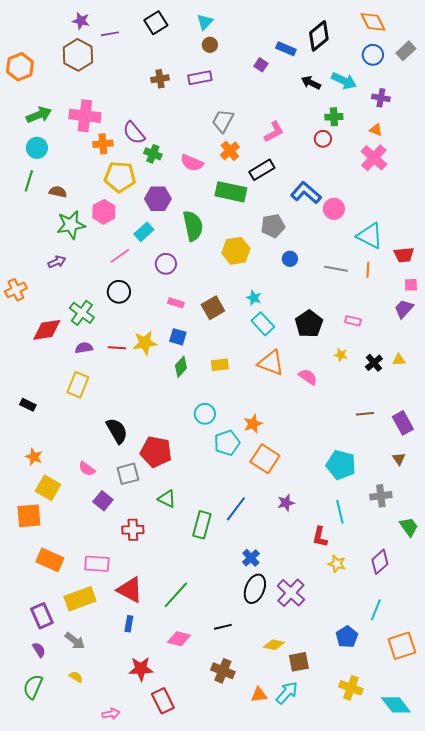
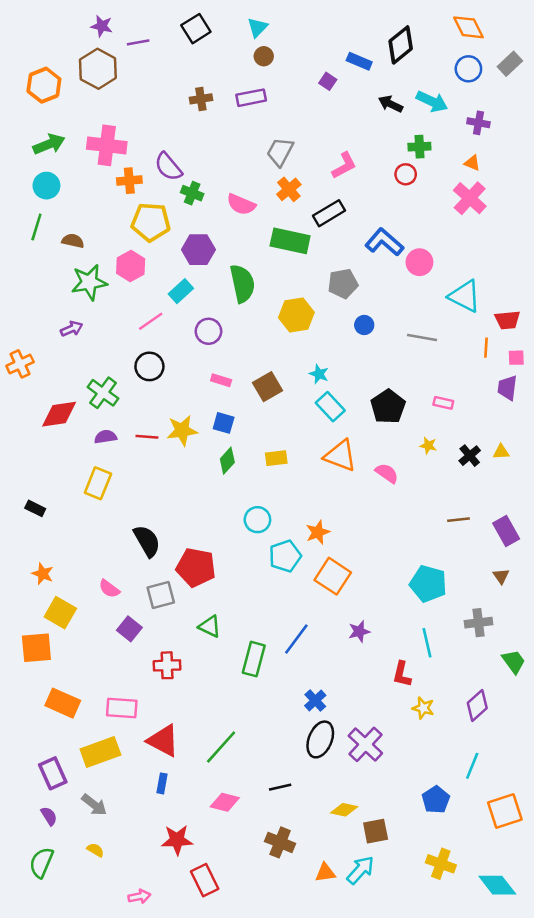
orange hexagon: (20, 67) -> (44, 85), moved
orange line: (368, 270) -> (486, 348), moved
purple trapezoid: (404, 309) -> (507, 388), turned -35

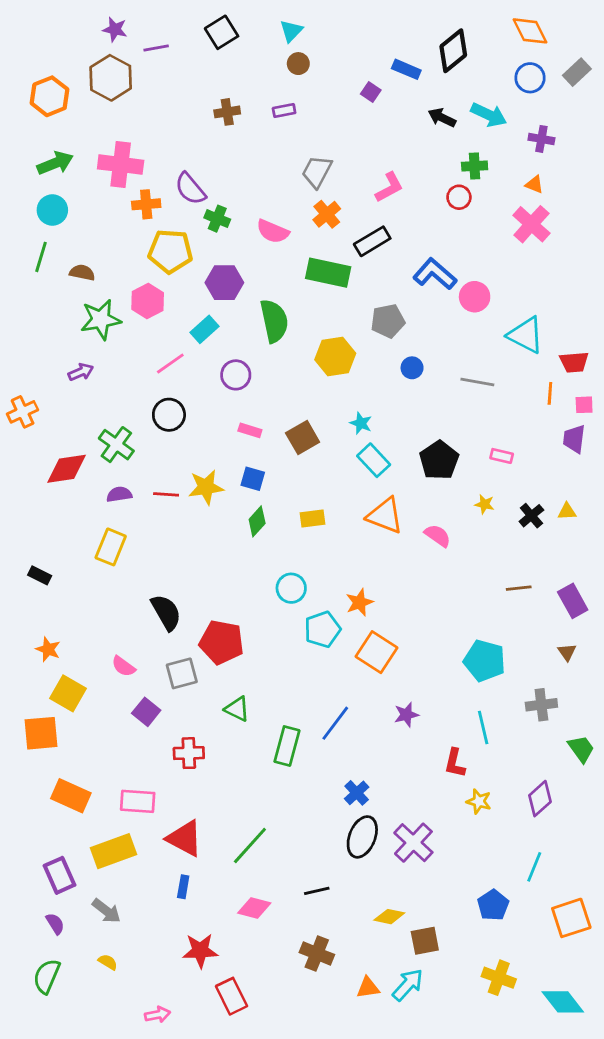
purple rectangle: (251, 98) -> (284, 111), size x0.7

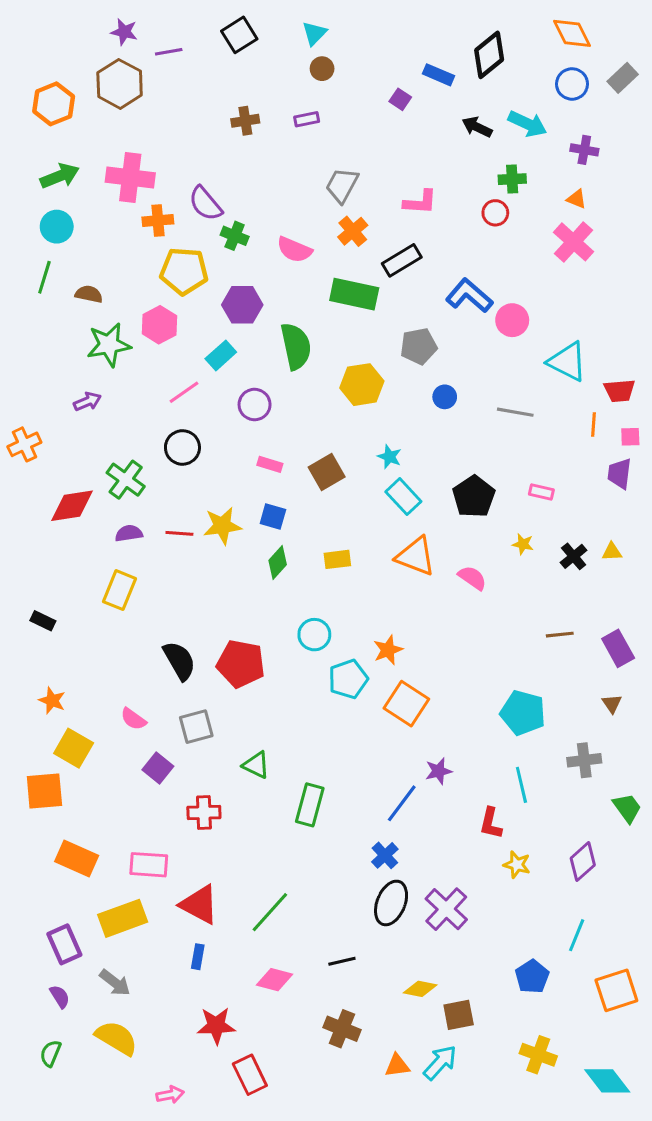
pink L-shape: (389, 187) -> (420, 202), turned 32
red pentagon: (222, 642) -> (241, 664), moved
blue line: (335, 723) -> (402, 803), moved
yellow semicircle: (108, 962) -> (116, 1038), size x2.0
green semicircle: (47, 976) -> (51, 1053), size x0.7

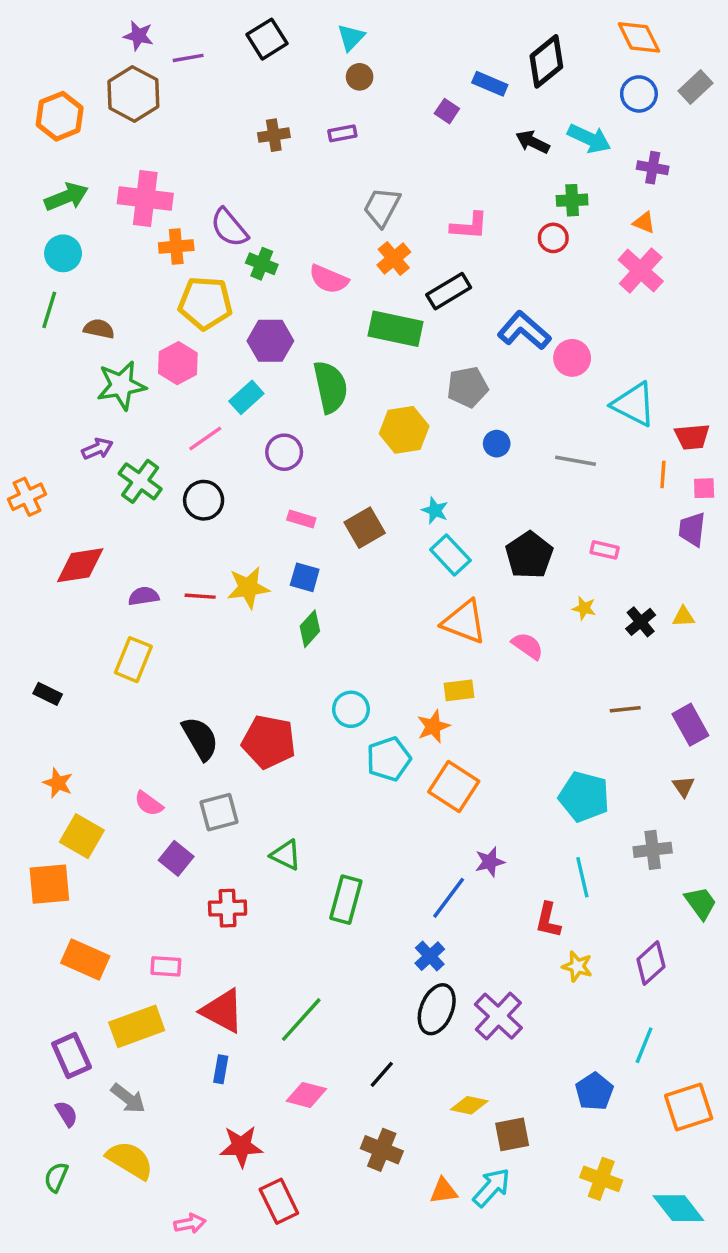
green cross: (126, 480) -> (140, 481), moved
yellow rectangle: (337, 559) -> (459, 690), moved
pink rectangle: (149, 865) -> (166, 966), size x0.7
black line: (342, 961) -> (382, 1074), turned -36

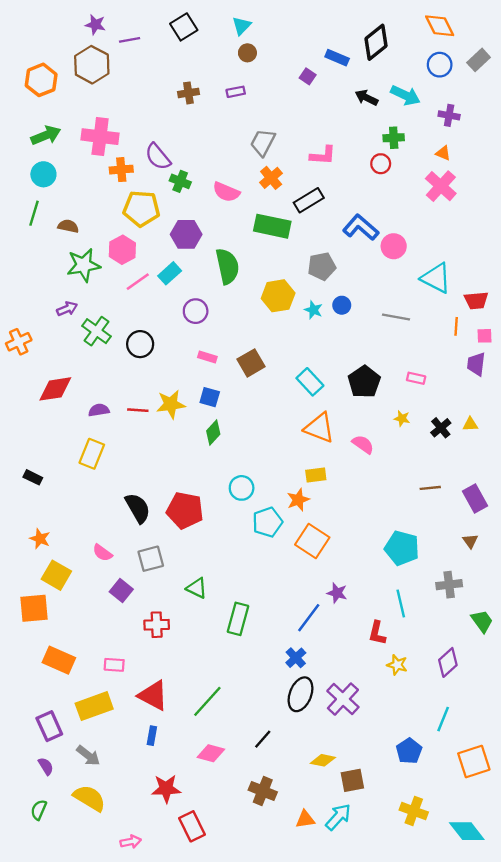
pink line: (205, 438) -> (138, 282), moved
cyan star: (435, 510) -> (313, 310), moved
purple star: (490, 862) -> (337, 593), turned 30

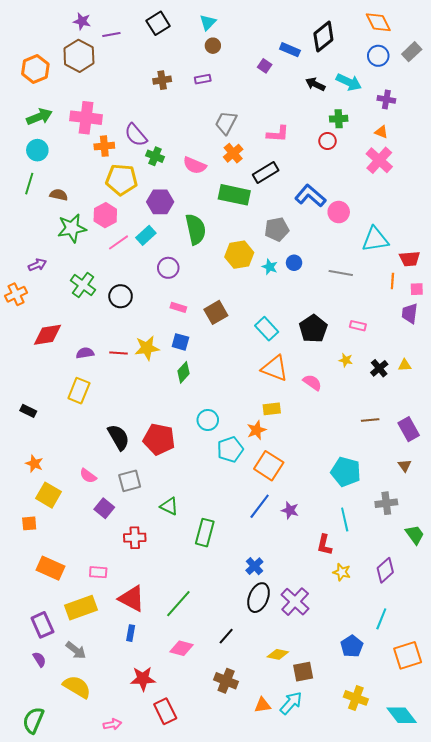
cyan triangle: (436, 278) -> (375, 239), turned -36
purple arrow: (67, 309) -> (37, 265), moved
orange square: (34, 608) -> (29, 523), size x0.6
blue line: (309, 618) -> (260, 506), moved
green semicircle: (39, 810) -> (33, 720), moved, size x1.5

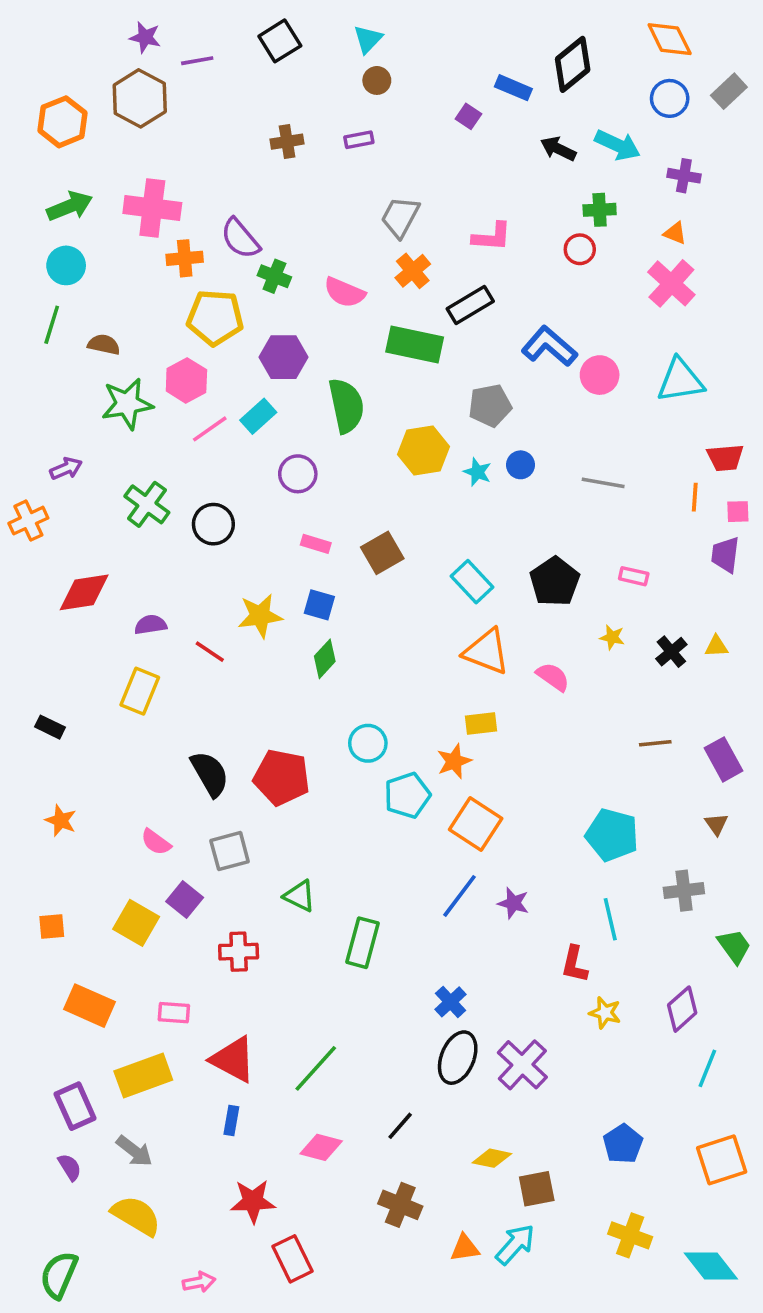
cyan triangle: (375, 239) -> (680, 380), moved
red line: (119, 353) -> (210, 652), moved, turned 30
yellow square: (49, 495) -> (136, 923), moved
cyan line: (381, 619) -> (707, 1068), moved

